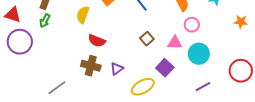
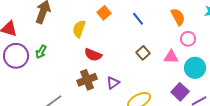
green arrow: (45, 21) -> (41, 52), moved
brown cross: (91, 66) -> (87, 80), turned -36
purple square: (165, 68) -> (180, 92), moved

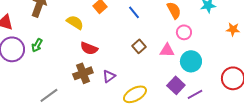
yellow semicircle: (79, 29) -> (75, 22), turned 102

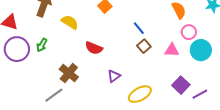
blue line: (134, 12) -> (139, 28), moved
yellow semicircle: (75, 22) -> (70, 22), moved
cyan circle: (191, 61) -> (201, 50), moved
brown cross: (83, 73) -> (69, 73), moved, turned -30

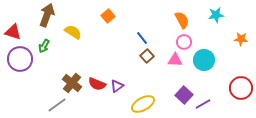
pink circle: (189, 32) -> (184, 42), moved
green arrow: (42, 45) -> (44, 46), moved
red semicircle: (94, 48) -> (97, 84), moved

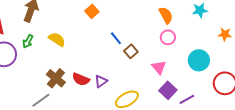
yellow semicircle: (73, 32) -> (57, 39), moved
blue line: (142, 38) -> (116, 38), moved
pink triangle: (175, 60) -> (159, 67), moved, turned 49
cyan circle: (204, 60) -> (199, 60), moved

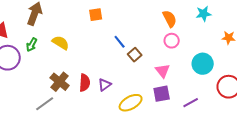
orange square: (92, 11) -> (96, 15), turned 32
red semicircle: (81, 79) -> (85, 83), turned -108
purple square: (168, 90) -> (162, 94), moved, turned 36

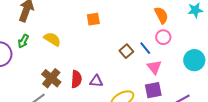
orange square: (96, 15) -> (93, 19), moved
blue line: (120, 42) -> (145, 48), moved
purple triangle: (105, 85) -> (96, 81), turned 40

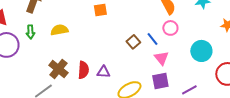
yellow semicircle: (52, 39) -> (59, 30), turned -42
green arrow: (23, 41) -> (30, 32), turned -32

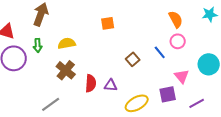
brown square: (133, 42) -> (133, 59), moved
pink triangle: (161, 58) -> (182, 76), moved
brown cross: (58, 69) -> (66, 70), moved

